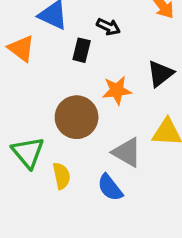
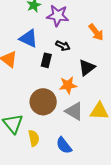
black triangle: (160, 74) -> (87, 68), moved
gray triangle: (127, 152) -> (74, 111), moved

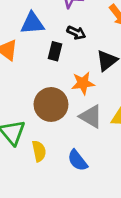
blue triangle: (29, 38) -> (32, 23), turned -30

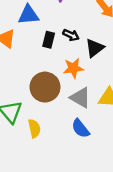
black arrow: (76, 33) -> (71, 35), moved
blue semicircle: (78, 160) -> (80, 128), moved

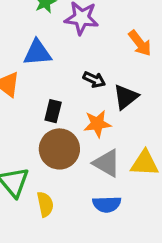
black rectangle: (49, 40) -> (53, 111), moved
blue semicircle: (80, 128) -> (107, 204), turned -54

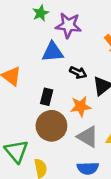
blue triangle: (37, 53) -> (53, 52), moved

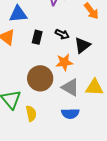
blue triangle: (53, 52) -> (18, 14), moved
black rectangle: (47, 97) -> (37, 37), moved

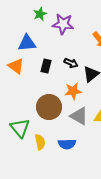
blue semicircle: (70, 114) -> (67, 144), moved

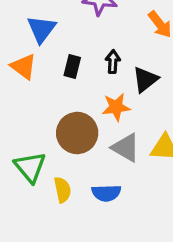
blue triangle: (27, 43) -> (41, 29), turned -48
black arrow: (71, 63) -> (113, 62), turned -112

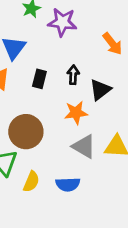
brown circle: (77, 133) -> (26, 132), moved
yellow semicircle: (63, 190) -> (31, 182), turned 35

